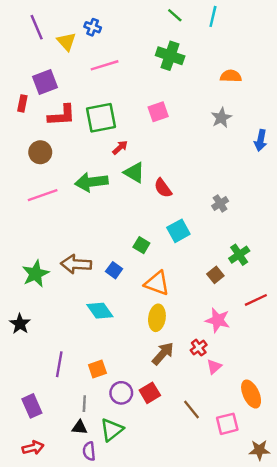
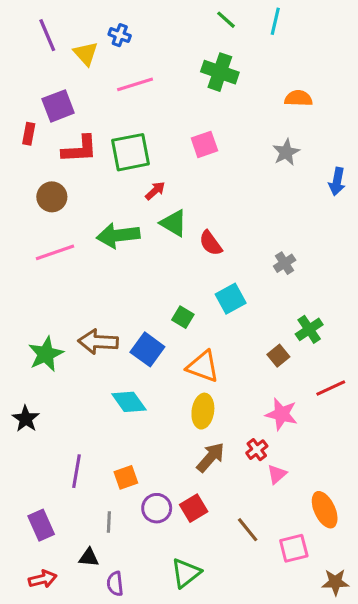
blue square: (114, 270) -> (147, 349), size x1.5
black triangle: (80, 427) -> (89, 557), moved
green triangle: (112, 430) -> (186, 573), moved

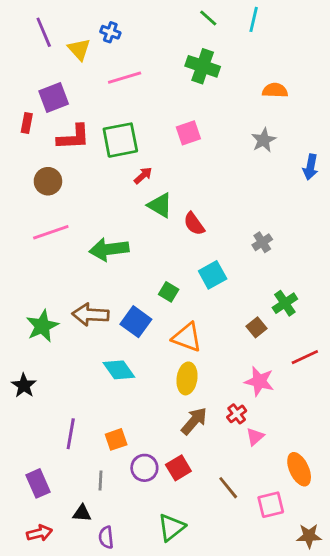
green arrow: (118, 235) -> (109, 249), moved

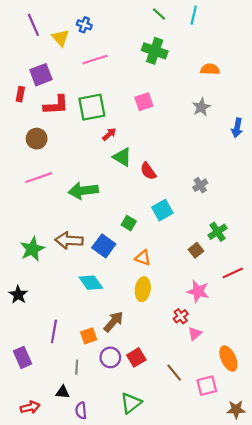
orange triangle: (187, 337) -> (143, 258), size x0.7
brown arrow: (194, 421) -> (114, 322), moved
purple rectangle: (38, 483) -> (23, 357), moved

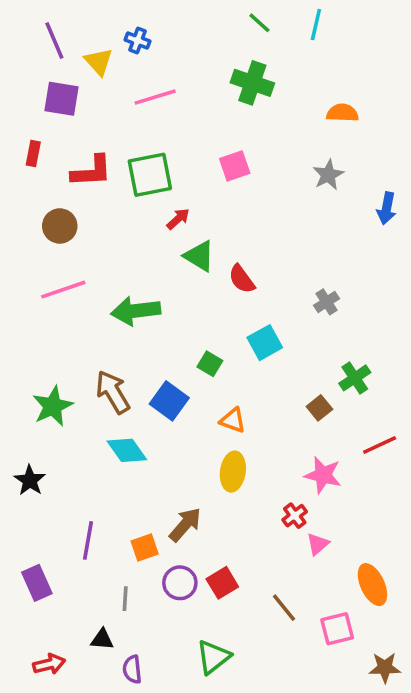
purple square: (41, 75) -> (62, 99), moved, turned 30
brown arrow: (69, 240) -> (113, 392), turned 56
cyan diamond: (91, 283) -> (127, 450), moved

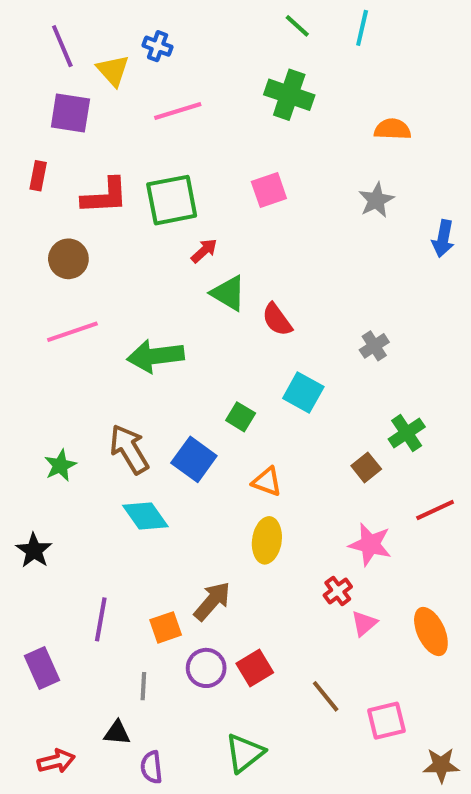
cyan square: (265, 343) -> (303, 393), turned -32
green star: (53, 406) -> (60, 465), size x0.7
orange ellipse: (372, 585) -> (431, 632), moved

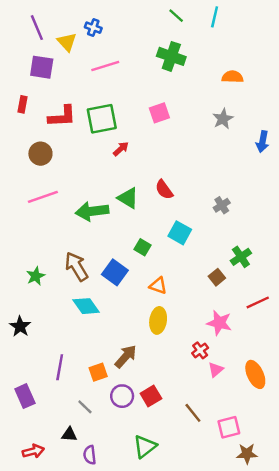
green triangle: (228, 293) -> (128, 198), moved
gray line: (143, 686) -> (85, 407), turned -49
brown star: (441, 765) -> (247, 454), moved

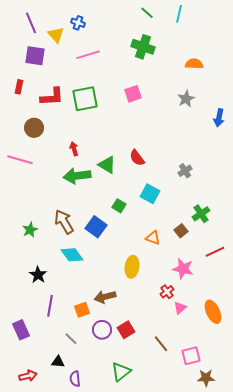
red arrow: (121, 149) -> (74, 149), moved, turned -64
pink line: (43, 197) -> (20, 160), moved, turned 35
orange triangle: (158, 286) -> (153, 238), moved
black star: (20, 326) -> (38, 275), moved
brown arrow: (126, 356) -> (105, 297), turned -145

